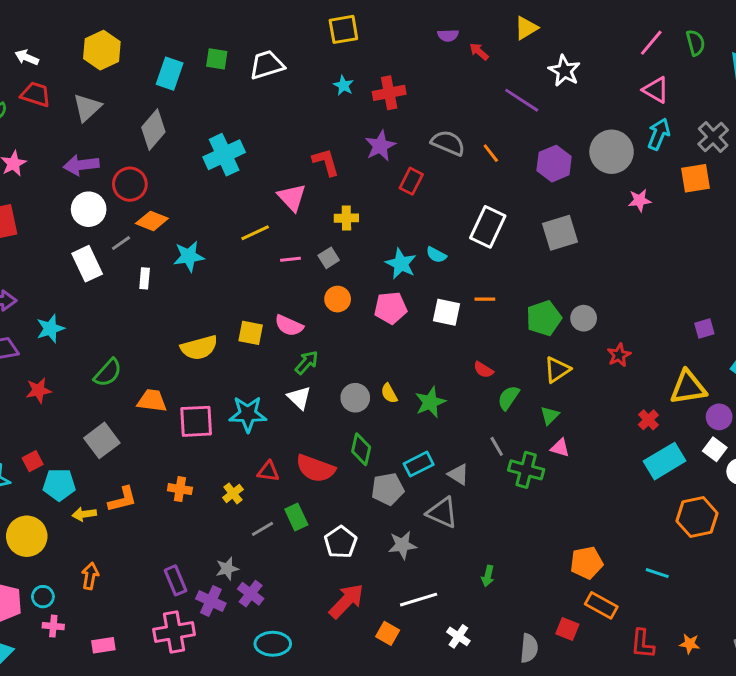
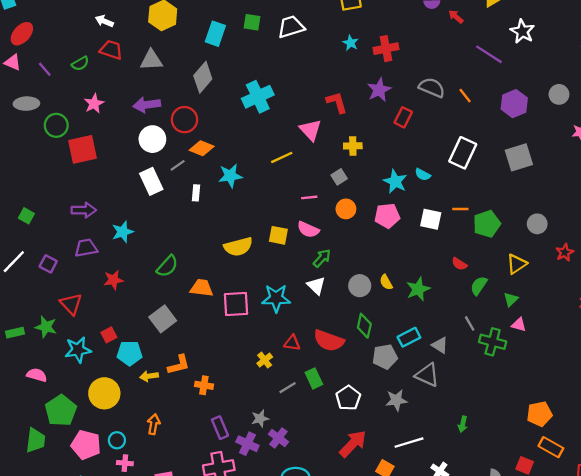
gray triangle: (87, 108) -> (151, 60), turned 40
gray circle: (612, 152) -> (559, 94), size x0.6
pink line: (290, 259) -> (309, 197), moved
green pentagon: (544, 318) -> (487, 224), moved
orange cross: (180, 489) -> (204, 385), moved

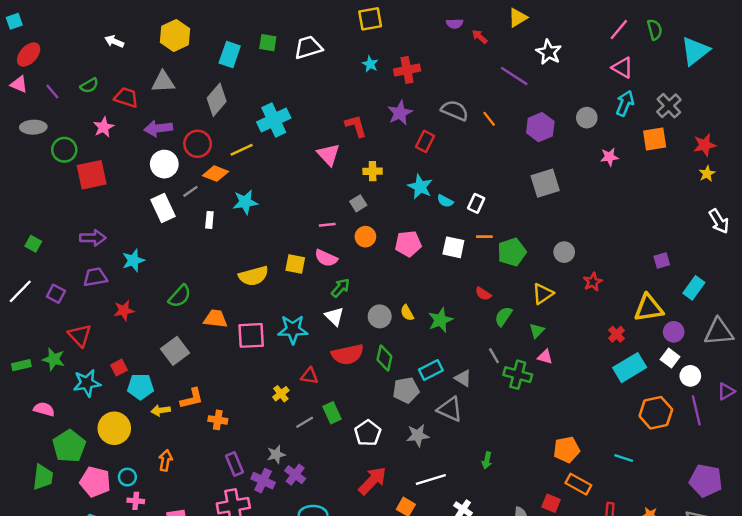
red trapezoid: (111, 50) -> (126, 97), moved
white rectangle: (463, 153) -> (476, 203), moved, size x0.6
yellow line: (282, 157) -> (242, 150), moved
cyan star: (395, 181) -> (420, 187), moved
red semicircle: (329, 341) -> (348, 354), moved, turned -32

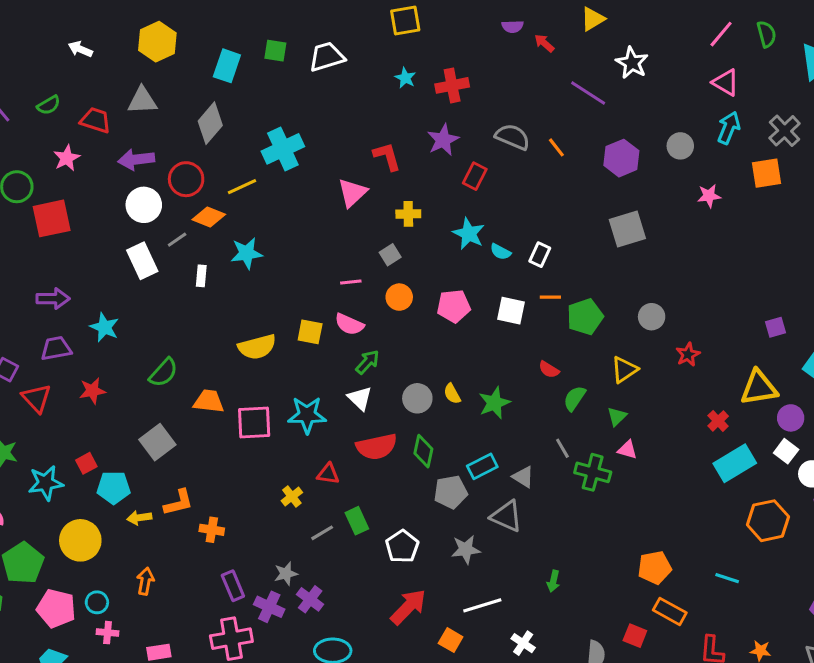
pink triangle: (328, 155) -> (352, 193), turned 30
cyan star: (133, 260) -> (104, 327), turned -30
red triangle: (80, 335) -> (36, 398), moved

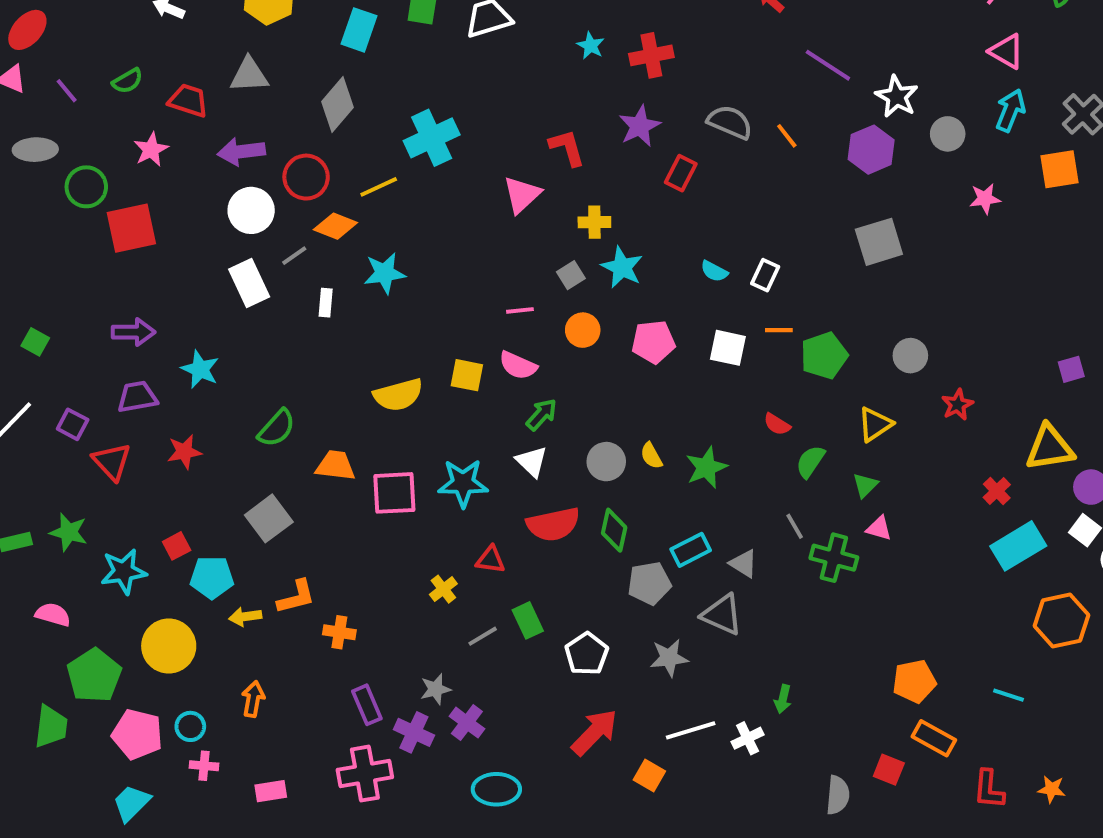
white star: (632, 63) -> (897, 97), moved
cyan star: (469, 234) -> (622, 267), moved
white cross: (523, 643) -> (748, 738), moved, turned 30

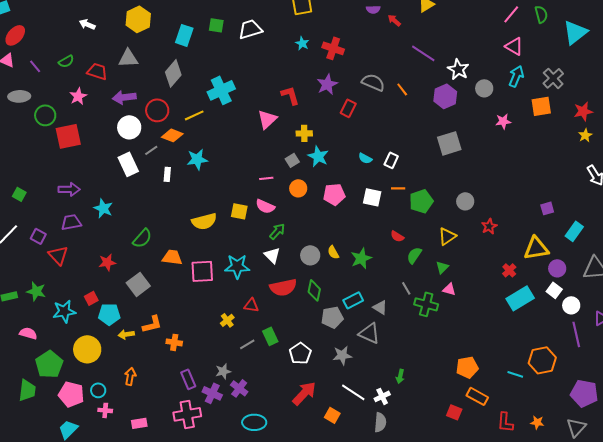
red cross: (651, 55) -> (333, 48), turned 30
red star: (184, 452) -> (107, 262), moved
orange hexagon: (1061, 620) -> (542, 360), moved
white line: (691, 730) -> (353, 392), turned 50
gray semicircle: (838, 795) -> (380, 422), moved

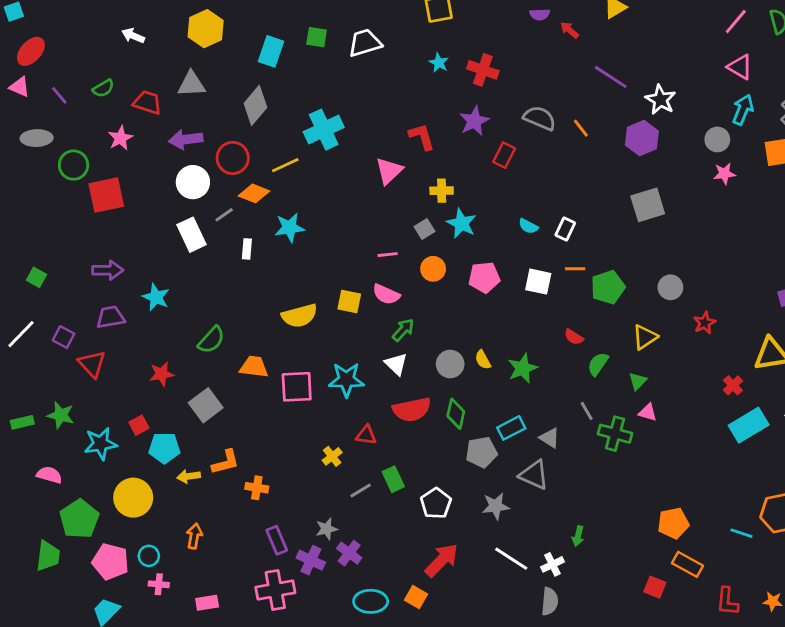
gray circle: (484, 88) -> (717, 139), moved
orange square: (332, 415) -> (416, 597), moved

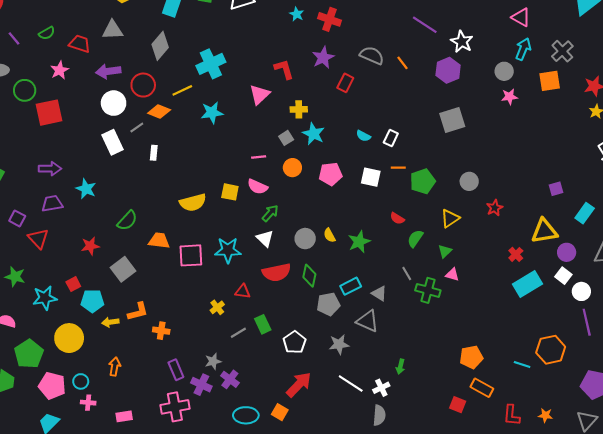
cyan star: (290, 228) -> (212, 113), moved

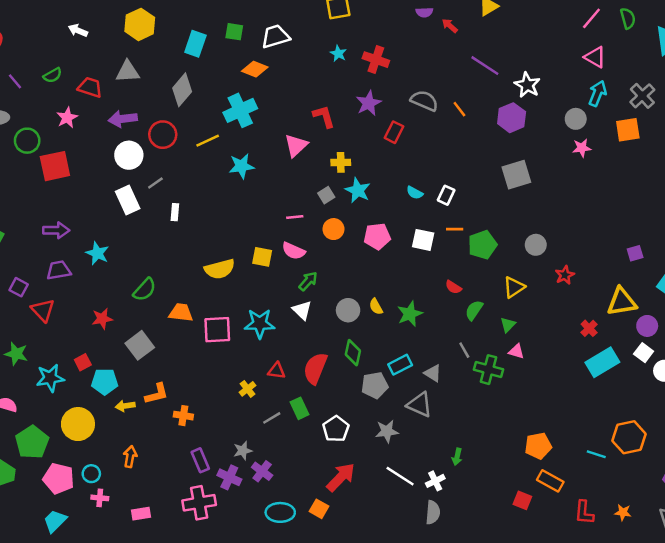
orange diamond: (159, 112) -> (255, 69), moved
red semicircle: (277, 272) -> (315, 368), moved, turned 124

